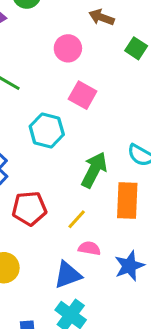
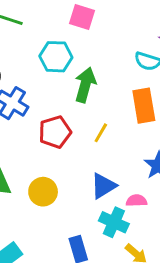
green arrow: (94, 170) -> (85, 85), moved
pink semicircle: (89, 248) -> (136, 201), moved

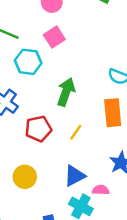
pink square: (82, 17) -> (54, 37), moved, turned 35
cyan hexagon: (56, 57) -> (28, 62), moved

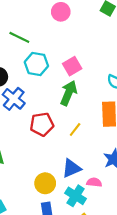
pink square: (54, 37) -> (72, 66), moved
yellow circle: (25, 177) -> (45, 183), moved

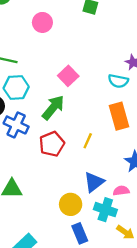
cyan hexagon: (36, 64) -> (16, 87), moved
green arrow: (69, 93) -> (53, 107), moved, turned 30

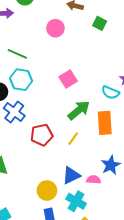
green arrow: (53, 107) -> (79, 110), moved
pink semicircle: (121, 191) -> (94, 180), moved

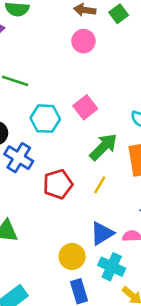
green square: (100, 23) -> (119, 14), moved, turned 32
pink circle: (55, 28) -> (83, 41), moved
cyan hexagon: (21, 80) -> (45, 119), moved

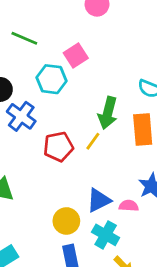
pink square: (85, 107) -> (76, 55), moved
green arrow: (103, 147) -> (108, 113), turned 144
yellow line: (100, 185) -> (93, 141), moved

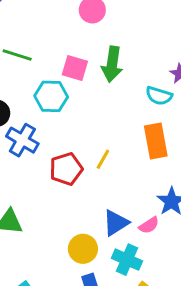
pink square: (76, 55) -> (75, 68), turned -35
green arrow: (108, 113) -> (112, 64), moved
pink semicircle: (129, 206) -> (149, 225), turned 150

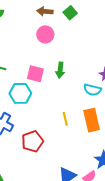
green arrow: (112, 64) -> (60, 70), size x0.7
yellow line: (103, 159) -> (65, 119), moved, turned -40

